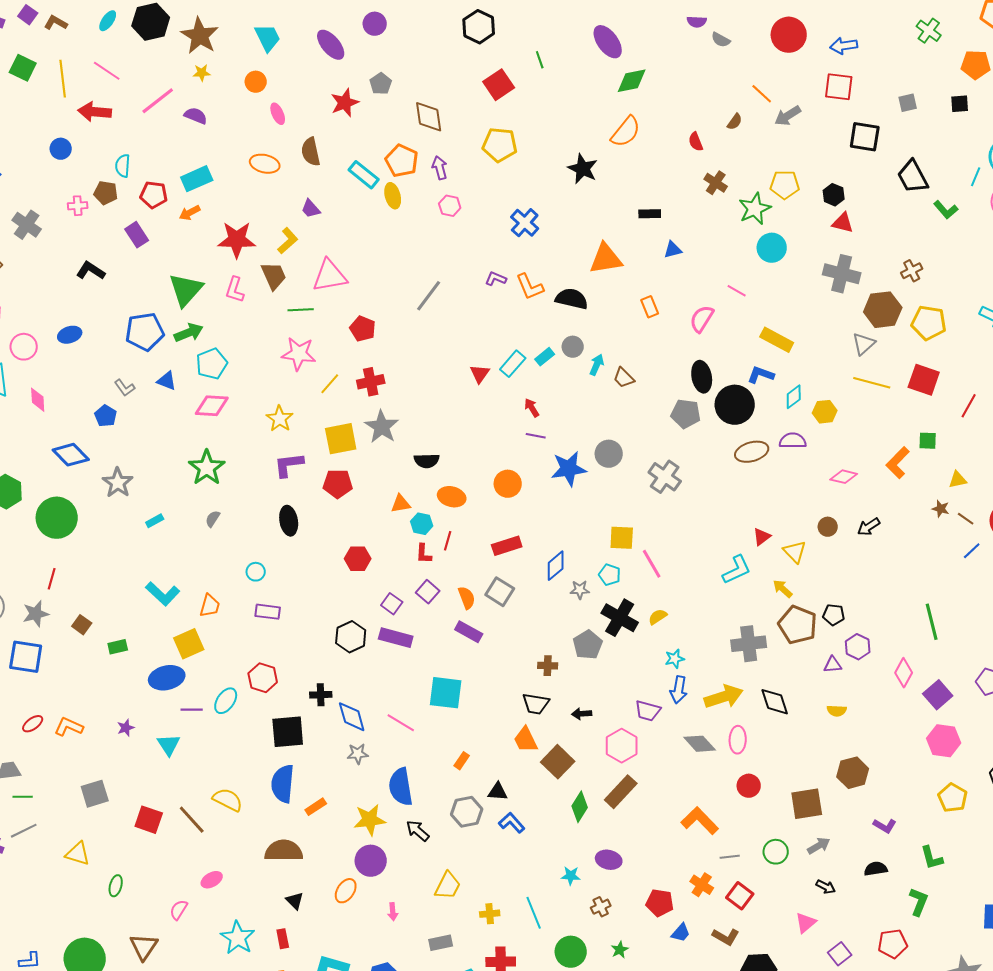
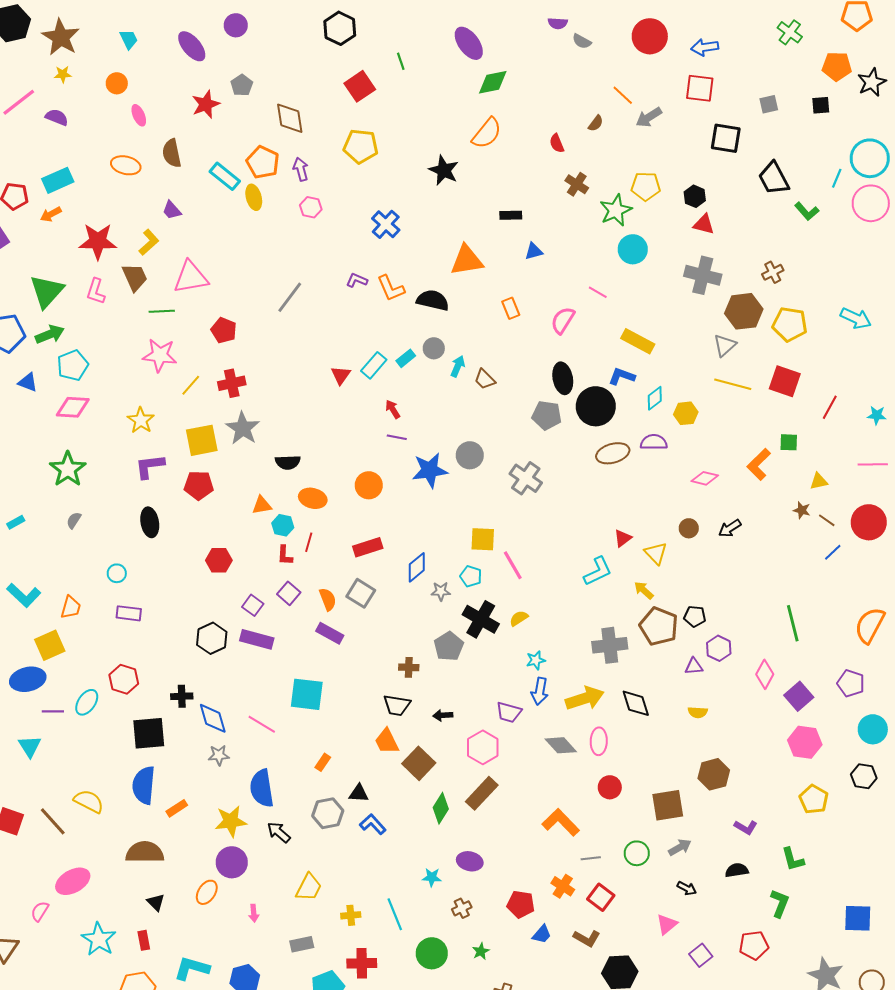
cyan trapezoid: (268, 38) -> (129, 39), size x0.7
pink ellipse: (212, 880) -> (73, 881), size x1.6

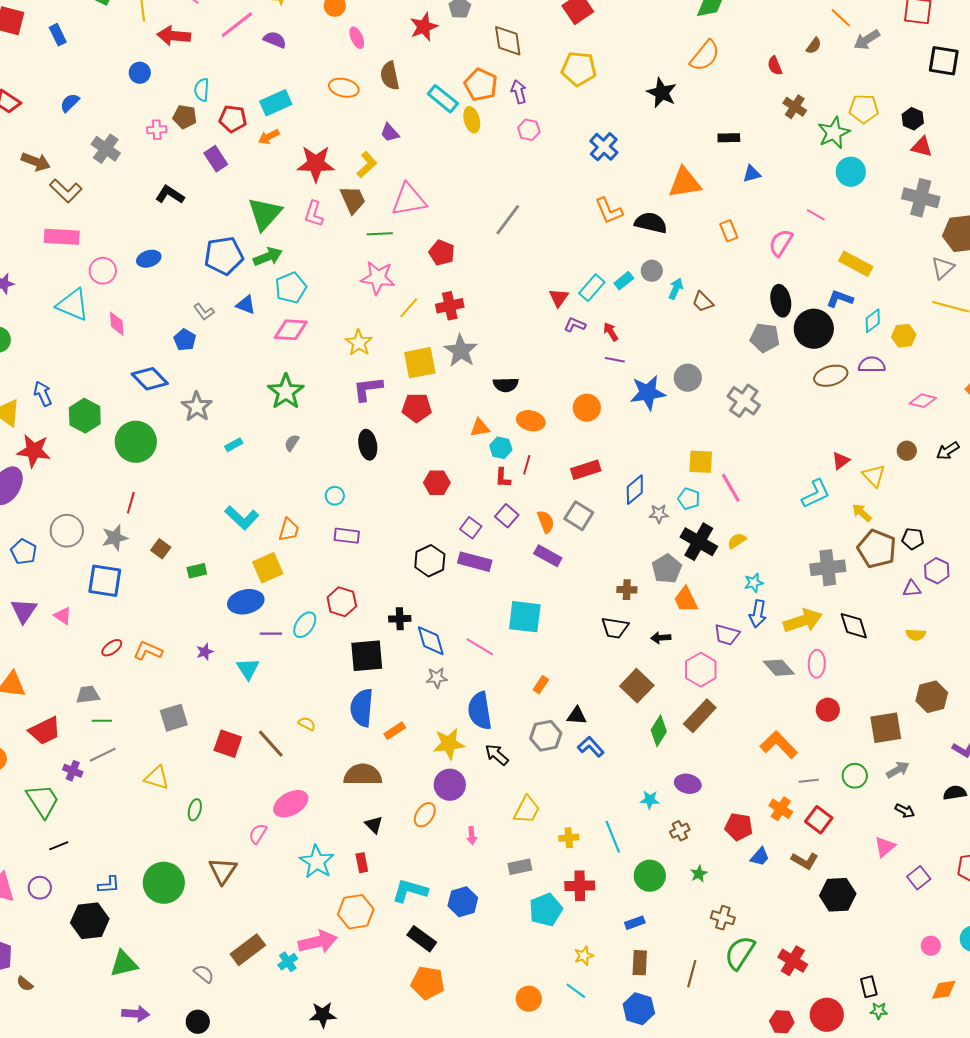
purple L-shape: (357, 280) -> (575, 325), moved
orange trapezoid: (387, 741) -> (686, 600), moved
yellow semicircle: (89, 801) -> (307, 724), size x0.6

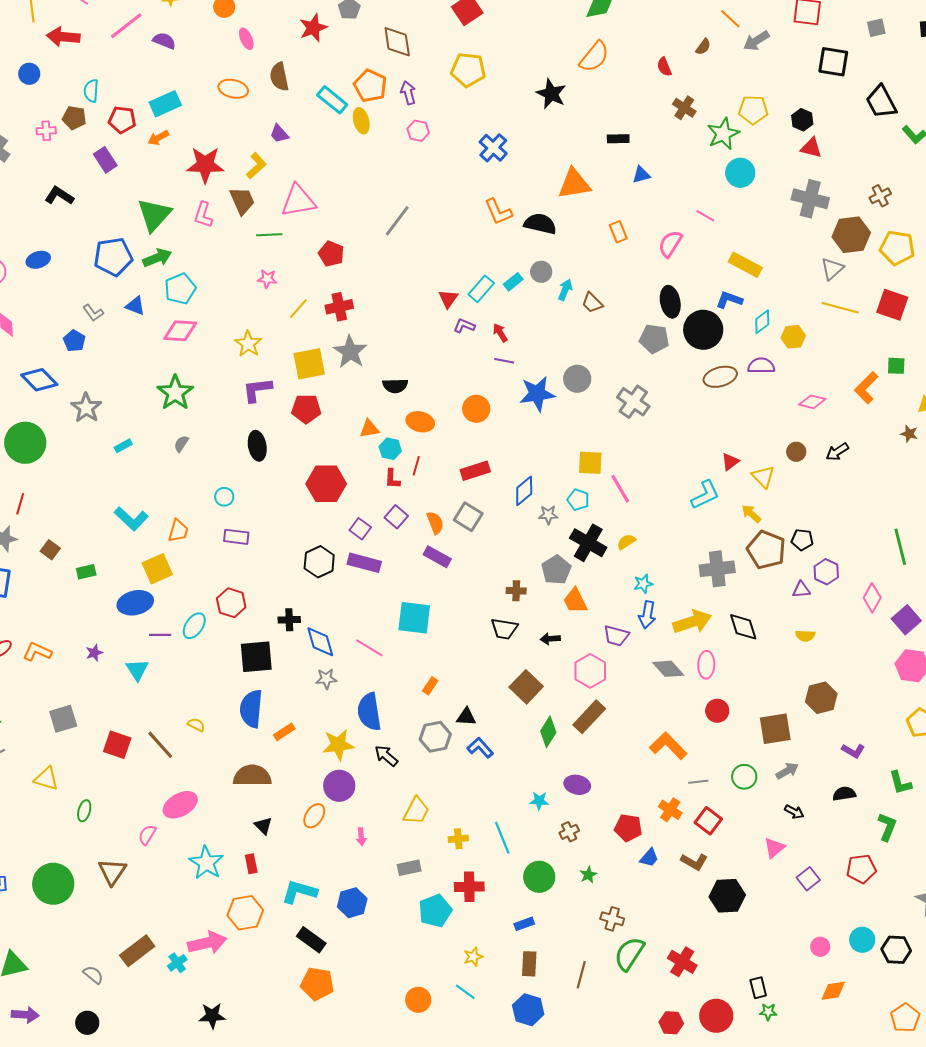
pink star: (378, 278) -> (267, 279), size x0.6
red hexagon: (437, 483) -> (326, 484), size x1.5

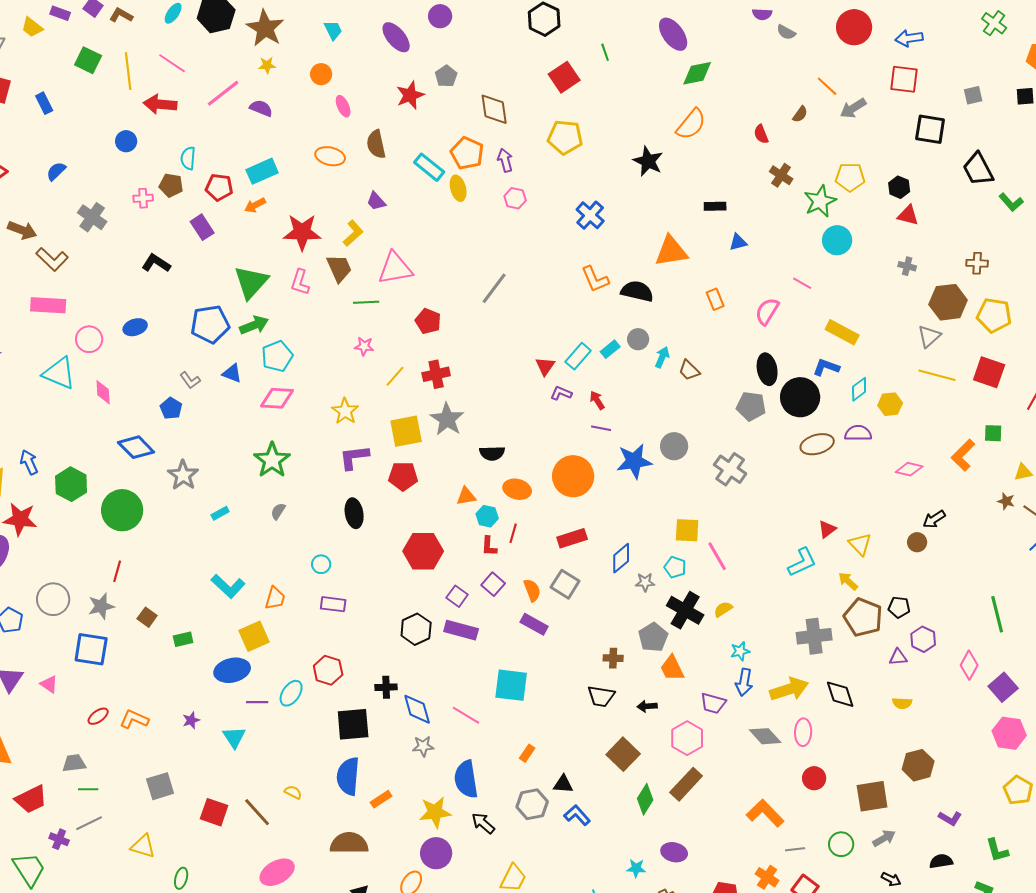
brown cross: (880, 196) -> (977, 263), turned 30
gray cross: (810, 199) -> (907, 266), size x0.5
orange circle: (476, 409) -> (573, 476), size x1.5
brown circle: (796, 452) -> (917, 542), moved

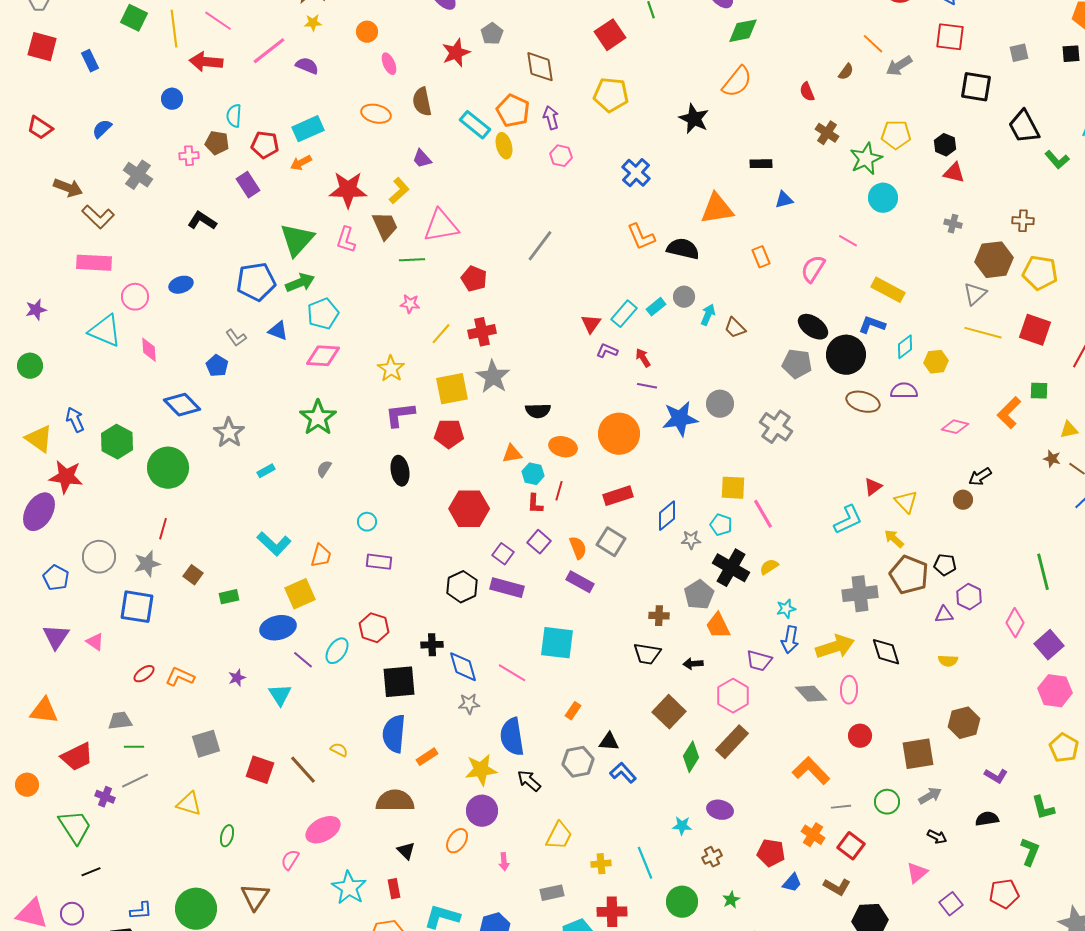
black ellipse: (767, 369) -> (813, 327), turned -44
brown ellipse: (817, 444) -> (863, 402), turned 32
purple line: (257, 702) -> (303, 660), turned 40

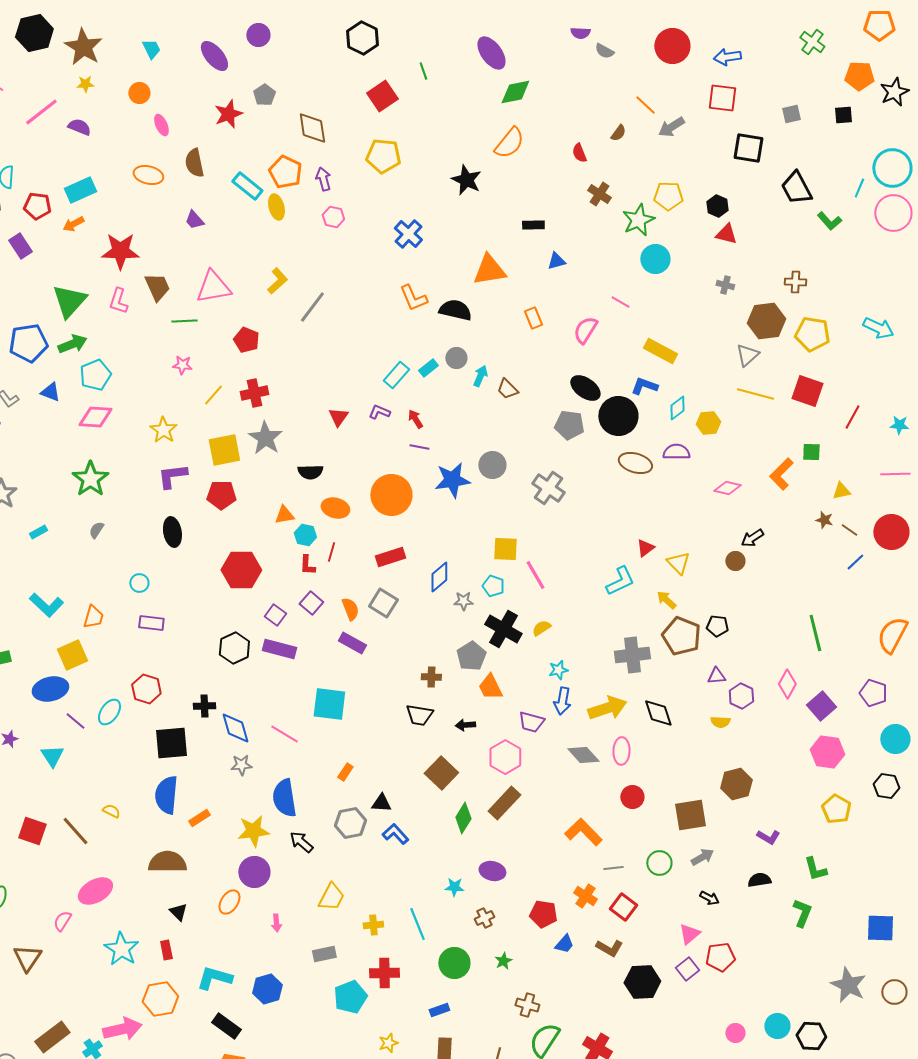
yellow L-shape: (399, 191) -> (277, 281), moved
red triangle: (591, 324) -> (338, 417), moved
purple hexagon: (969, 597) -> (741, 696), moved
red pentagon: (1004, 894) -> (720, 957), moved
purple square: (951, 904) -> (687, 969), moved

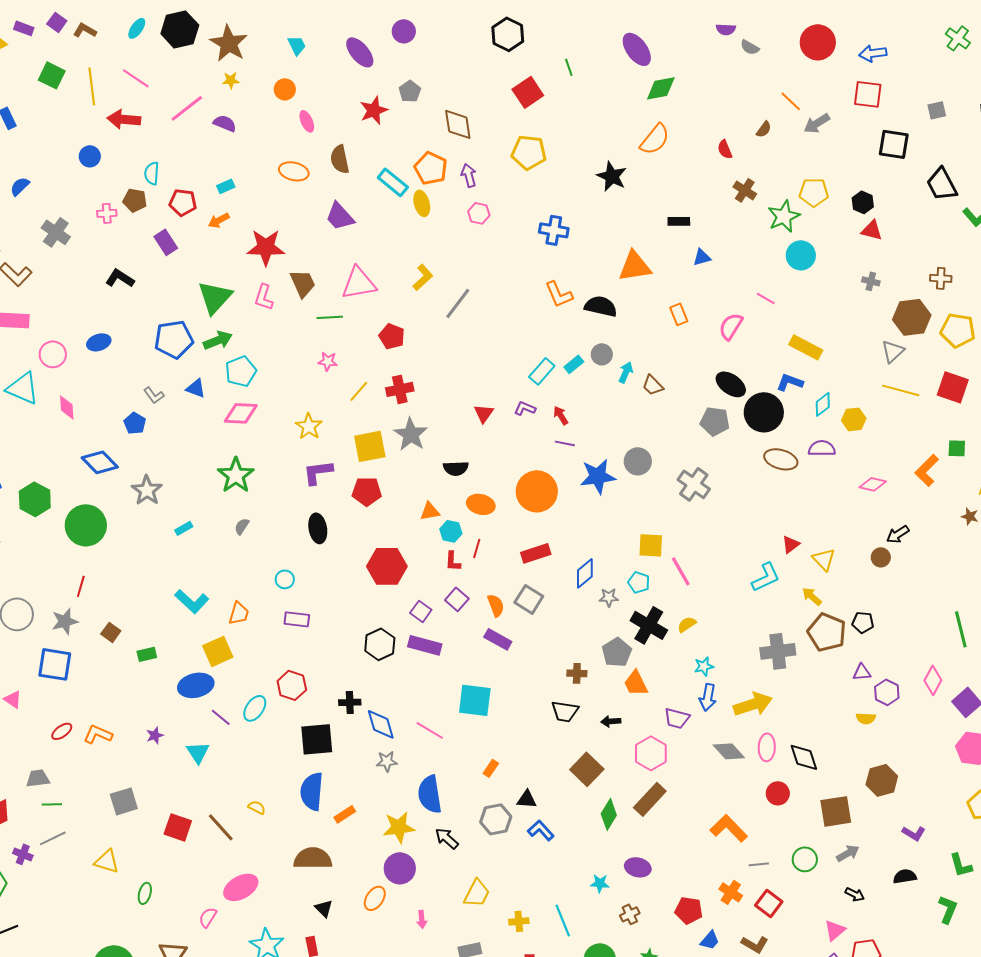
cyan rectangle: (80, 190) -> (226, 186), size x0.6
purple trapezoid: (194, 220) -> (340, 216), size x1.5
blue cross: (408, 234) -> (554, 230), turned -32
black diamond: (658, 713) -> (804, 757), moved

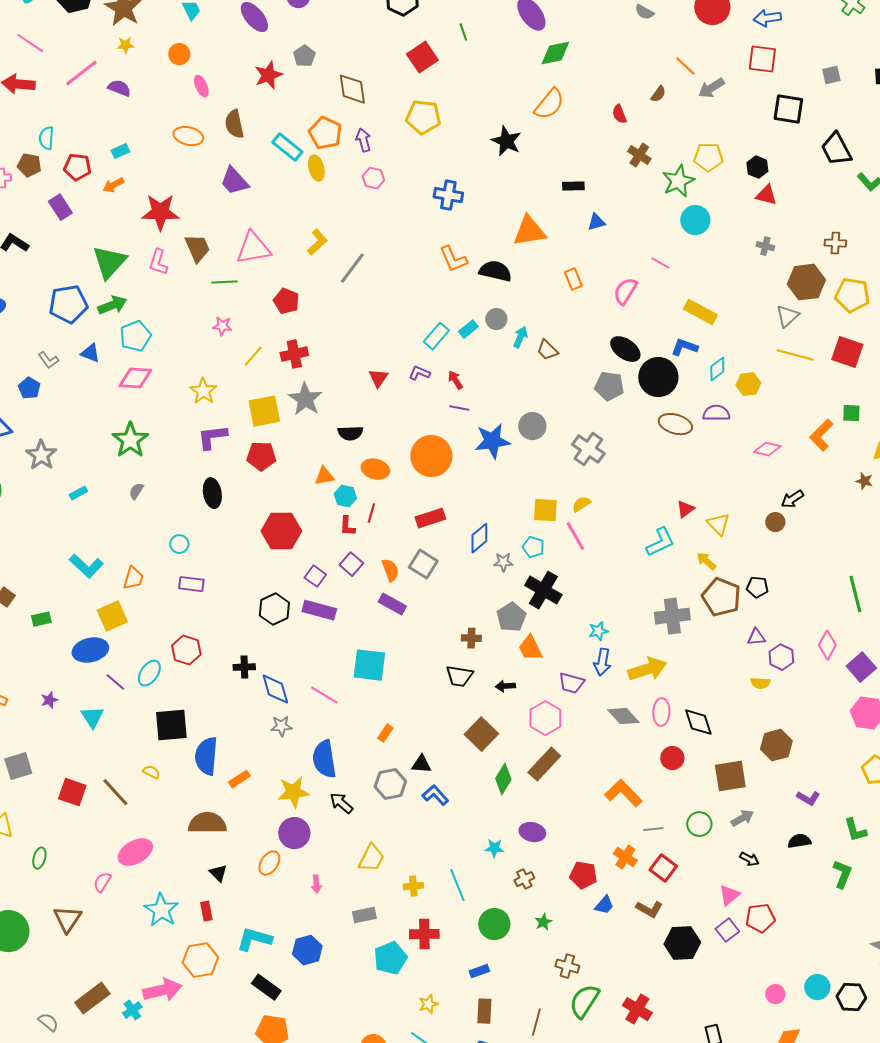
yellow semicircle: (687, 624) -> (581, 504), moved
black square: (317, 739) -> (171, 725), moved

